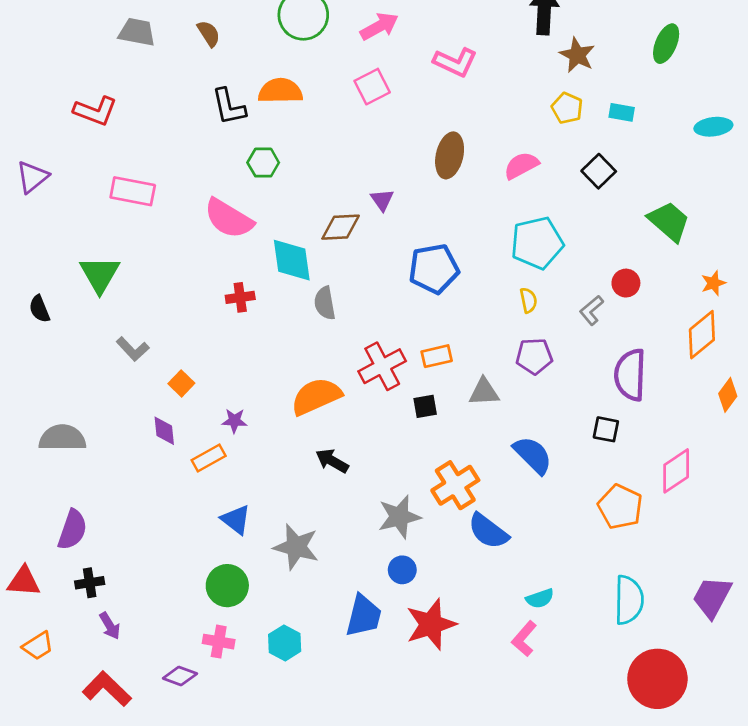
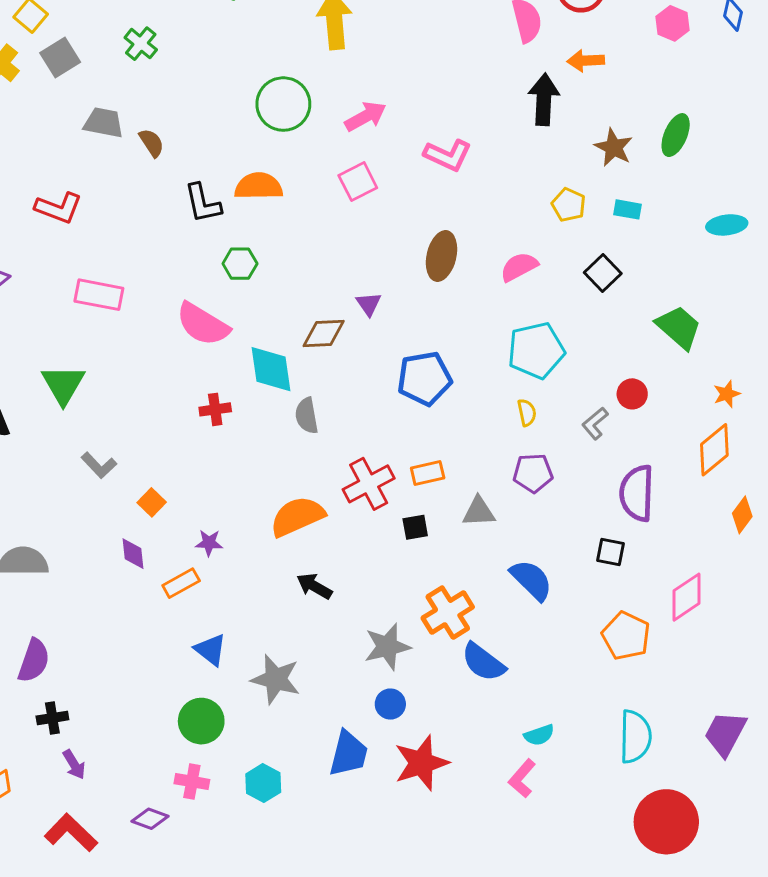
brown semicircle: (209, 34) -> (152, 143), moved
brown star: (577, 55) -> (614, 147), moved

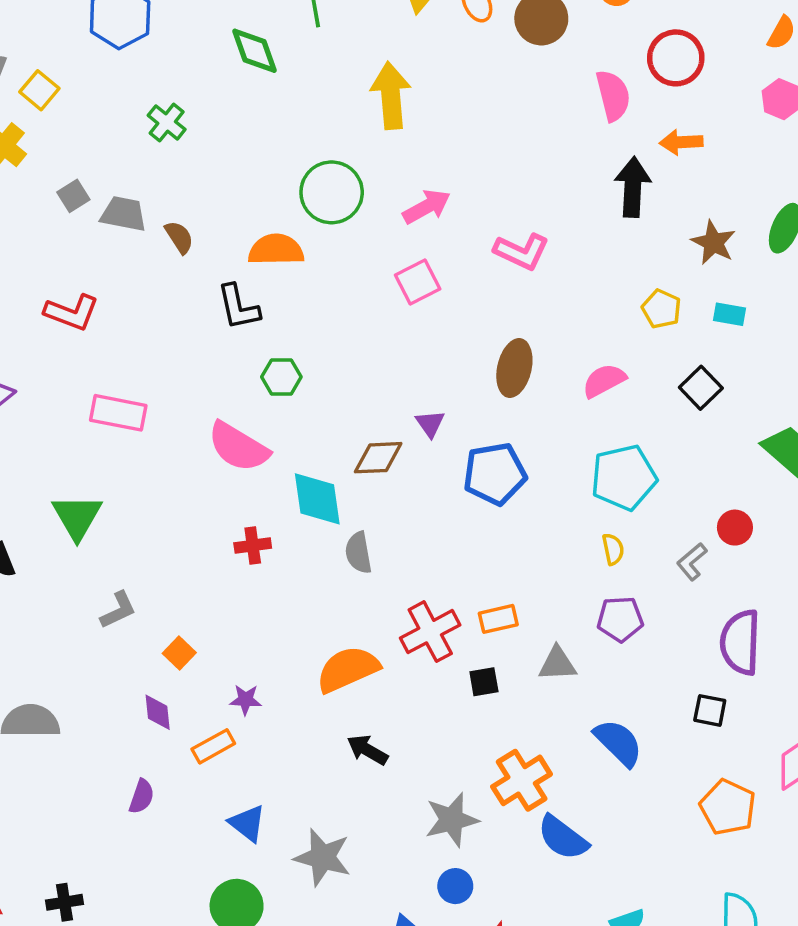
gray square: (60, 58) -> (73, 196), moved, size x0.7
orange semicircle: (259, 186) -> (276, 250), moved
blue pentagon: (424, 378) -> (495, 474), moved
gray L-shape: (99, 465) -> (118, 610), turned -72
purple semicircle: (34, 661) -> (142, 796), moved, size x0.7

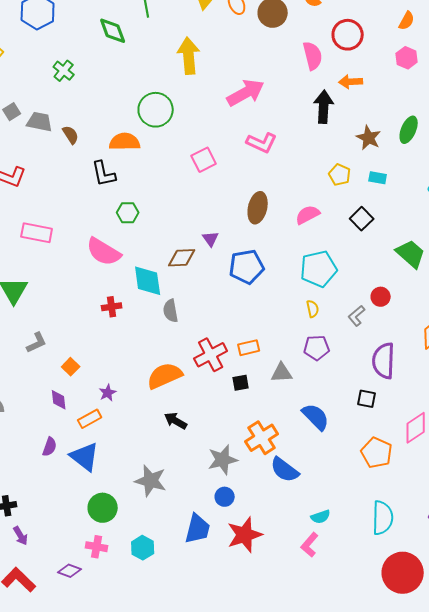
pink arrow: (427, 207) -> (246, 93), moved, size x1.4
purple star: (246, 700) -> (108, 393), turned -30
blue triangle: (247, 823) -> (85, 457), moved, size x1.4

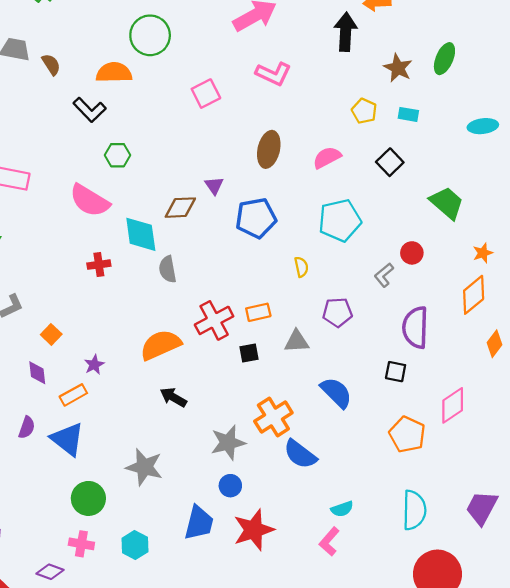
black L-shape: (104, 174) -> (90, 110), turned -32
yellow semicircle: (313, 309) -> (301, 267), moved

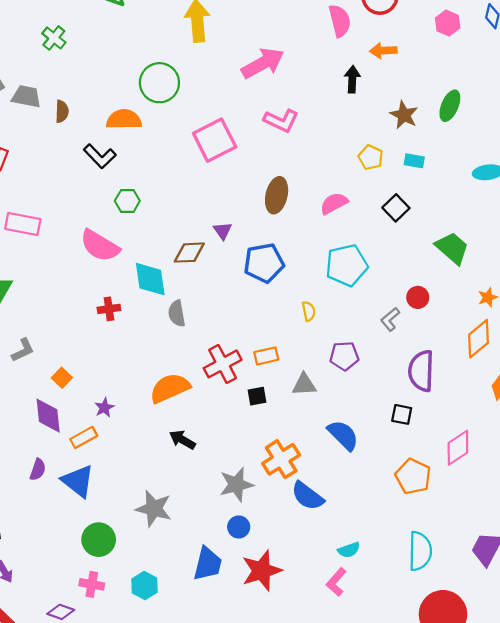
black arrow: (346, 32) -> (352, 79), size x0.7
brown semicircle: (51, 64) -> (62, 111), turned 35
pink square: (206, 94) -> (215, 140), size x1.5
purple diamond: (37, 373) -> (48, 416), size x1.5

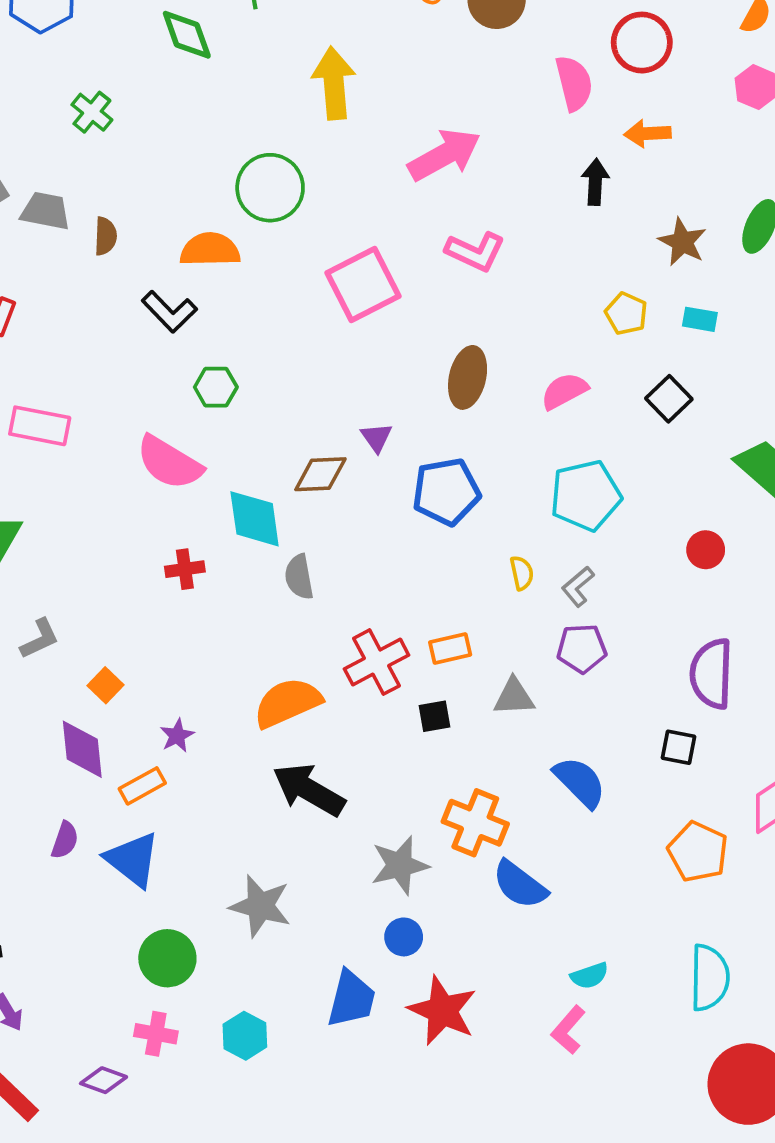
gray L-shape: (390, 319) -> (578, 587), moved
black arrow: (182, 440) -> (309, 790), size x1.6
orange cross: (281, 459) -> (475, 823), turned -36
red star: (262, 571) -> (442, 1011), turned -30

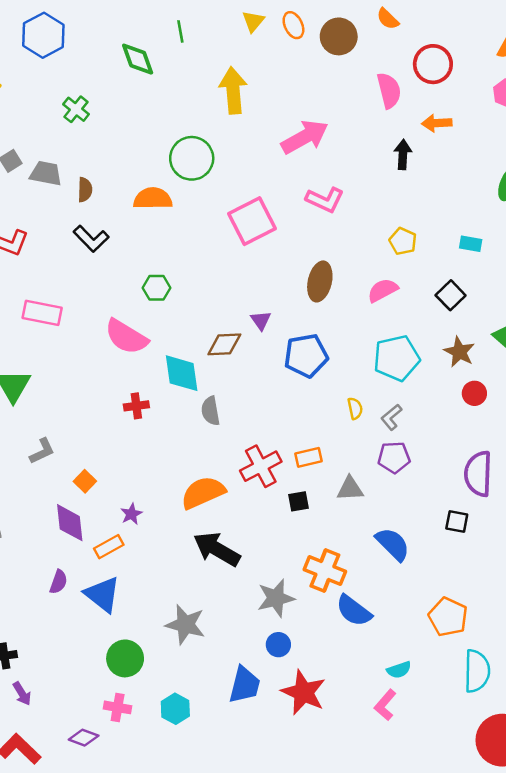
brown star: (682, 242) -> (459, 352), moved
black L-shape: (169, 312) -> (91, 239), moved
yellow pentagon: (626, 314) -> (403, 241), moved
orange pentagon: (698, 852) -> (448, 617), moved

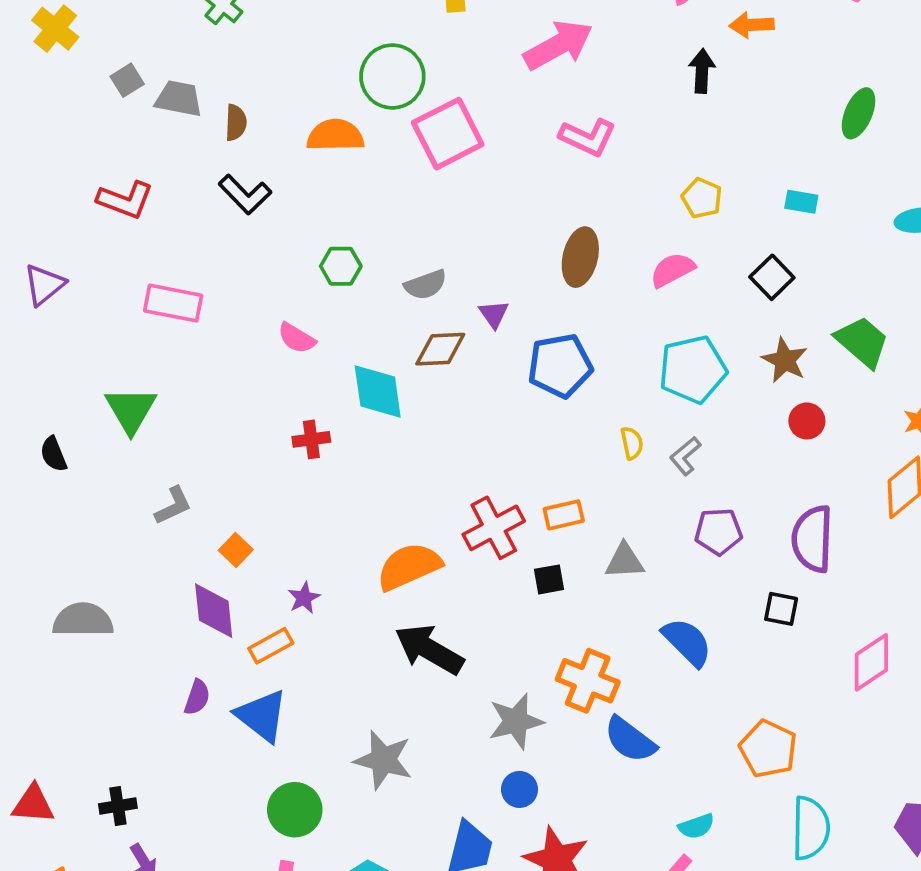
pink square: (252, 221) -> (448, 134), moved
pink semicircle: (126, 337) -> (297, 338), size x0.6
gray semicircle: (211, 411) -> (426, 285), moved, turned -100
purple pentagon: (394, 457) -> (718, 532), moved

